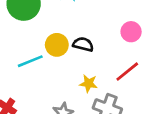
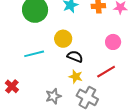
black semicircle: (83, 44) -> (75, 57), moved
yellow circle: (57, 45) -> (63, 39), moved

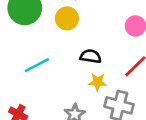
yellow circle: (63, 39) -> (67, 18), moved

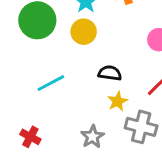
yellow star: (98, 82) -> (118, 101), turned -30

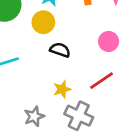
black semicircle: (110, 73) -> (60, 50), moved

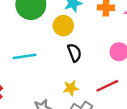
black semicircle: (60, 50) -> (74, 53), turned 42

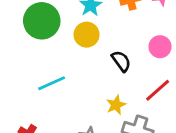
black semicircle: (74, 53) -> (121, 61), moved

